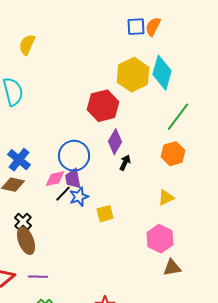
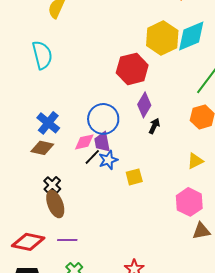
cyan diamond: (162, 73) -> (191, 36), turned 52

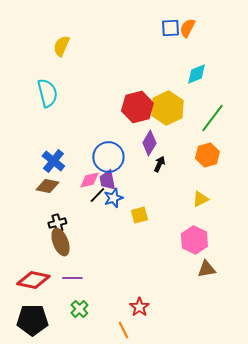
cyan diamond: (191, 36) -> (196, 74), size x0.7
yellow hexagon: (162, 38) -> (167, 108), moved
black cross: (52, 185) -> (57, 223), turned 30

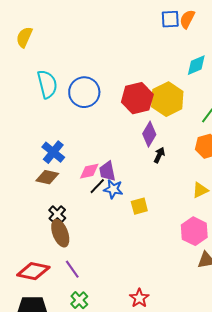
yellow semicircle: (61, 46) -> (24, 37), moved
blue circle: (108, 157) -> (84, 92), moved
blue star: (113, 198) -> (113, 189), turned 30
black cross: (57, 223) -> (57, 214), turned -30
purple line: (72, 278) -> (72, 269), turned 54

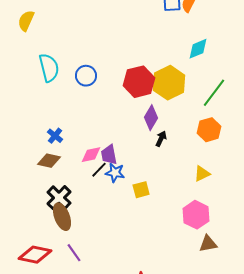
blue circle: (84, 92) -> (86, 76), size x0.7
blue cross: (53, 152) -> (55, 136), size x0.7
black cross: (57, 214) -> (59, 198), size x1.4

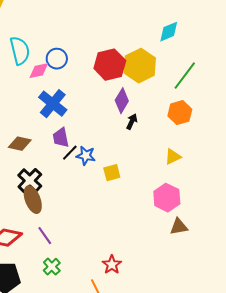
blue cross: (55, 136) -> (53, 104), moved, size x1.8
pink diamond: (91, 155) -> (39, 71), moved
purple trapezoid: (109, 155) -> (61, 138), moved

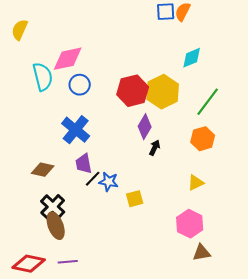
pink diamond: (39, 71) -> (68, 59), moved, size x1.5
purple line: (45, 236) -> (68, 262), turned -60

